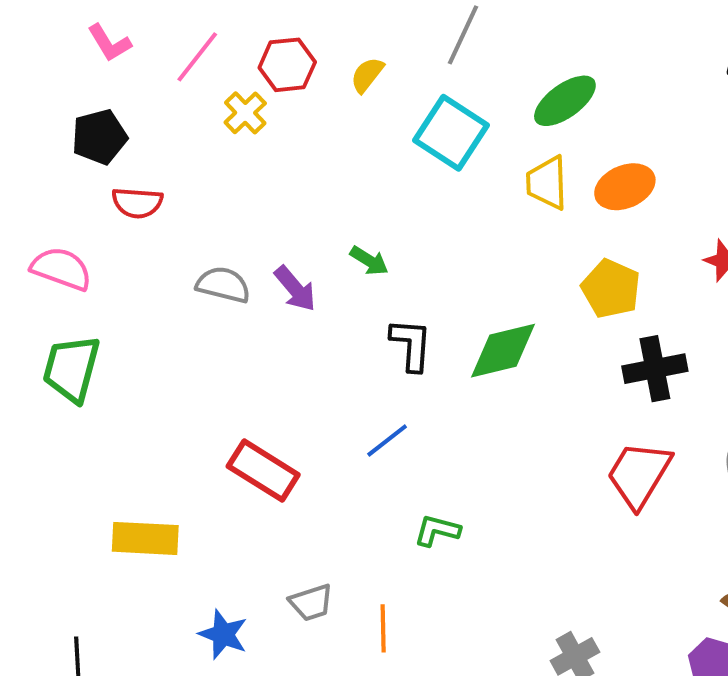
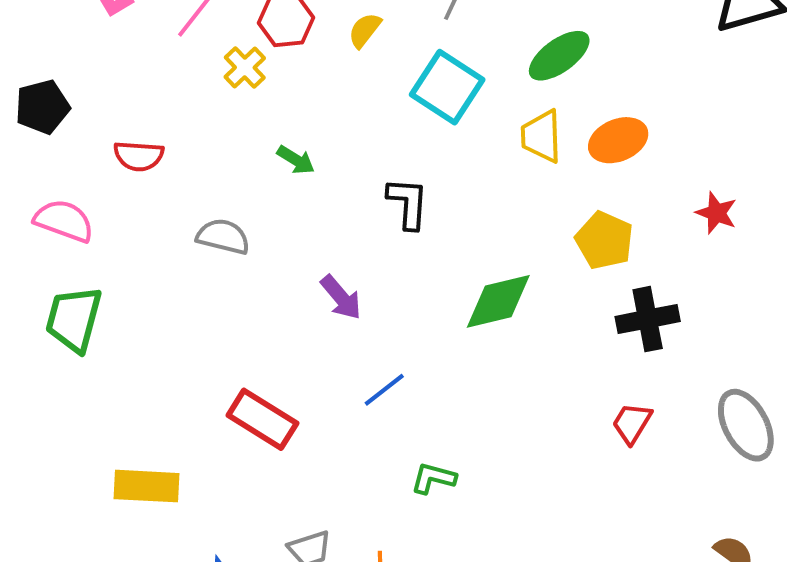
black pentagon: (99, 137) -> (42, 107), moved
green arrow: (369, 261) -> (296, 160), moved
purple arrow: (295, 289) -> (341, 297), moved
black L-shape: (411, 345) -> (408, 203), moved
red trapezoid: (639, 475) -> (632, 423), size x0.6

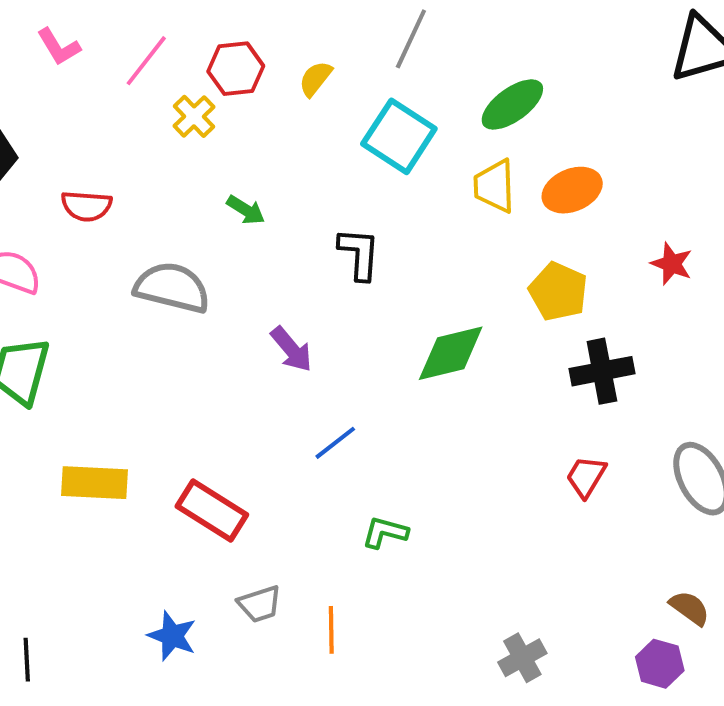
gray semicircle: (223, 236) -> (172, 288), size x1.4
red rectangle: (262, 419) -> (212, 510), moved
yellow rectangle: (146, 486) -> (94, 483), moved

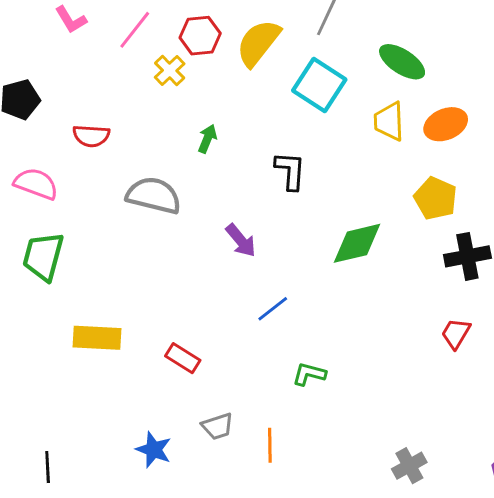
yellow semicircle: (315, 79) -> (258, 43), size x1.8
green ellipse: (512, 104) -> (402, 62), turned 69
green arrow: (246, 210) -> (207, 139), turned -100
red rectangle: (212, 510) -> (183, 358), size x0.7

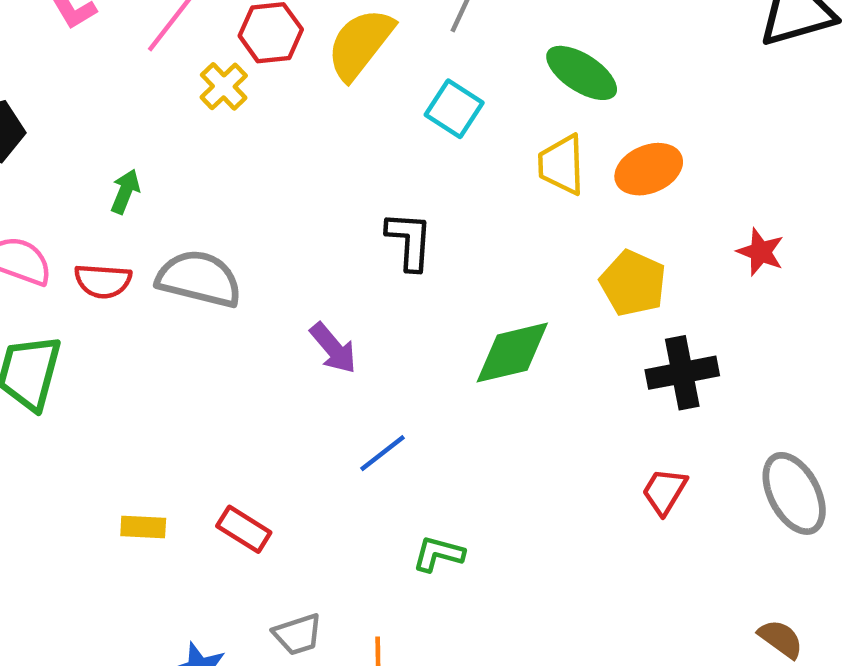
cyan square: (319, 85) -> (454, 109), size x0.7
red semicircle: (91, 136) -> (103, 281), moved
green arrow: (207, 139) -> (125, 191), moved
yellow rectangle: (97, 338) -> (143, 527), moved, size x0.6

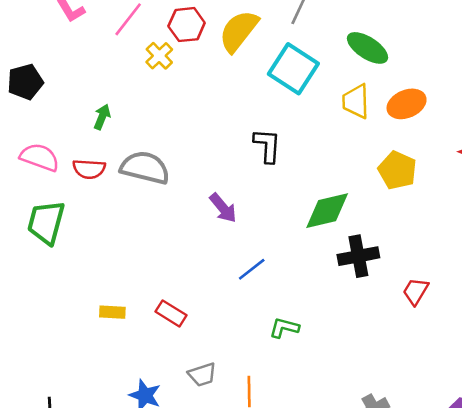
cyan square: (454, 109) -> (293, 69), size x1.5
black cross: (682, 373) -> (358, 256), moved

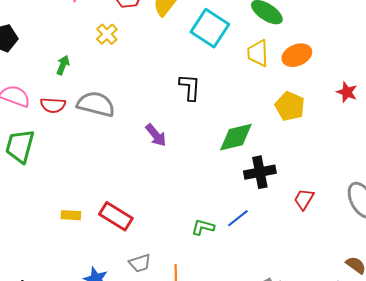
yellow cross: (159, 56) -> (107, 34), moved
blue line: (252, 269) -> (238, 218), moved
red rectangle: (171, 313) -> (116, 216), size x1.4

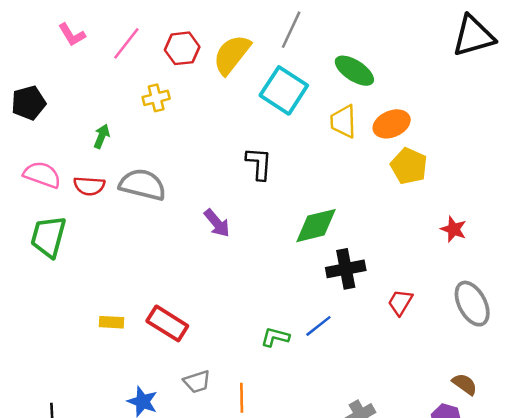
yellow cross: (107, 34) -> (156, 98), turned 30
red star: (347, 92) -> (454, 229), moved
yellow pentagon: (290, 106) -> (409, 166), moved

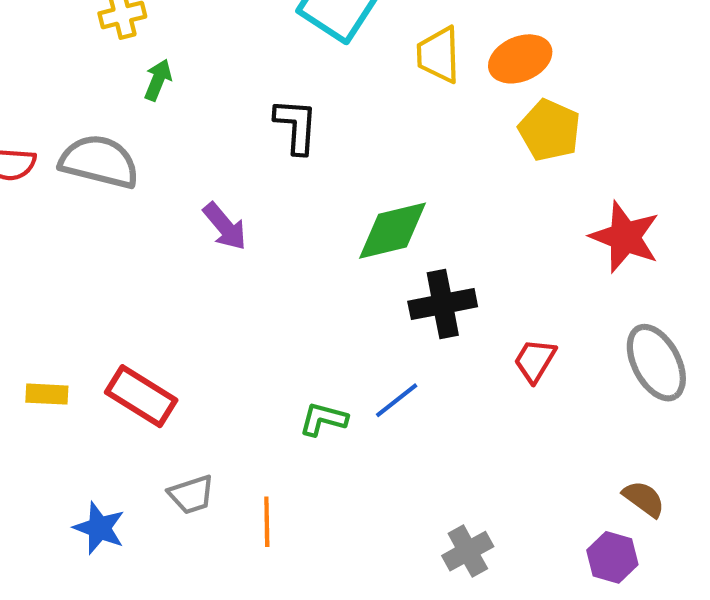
green arrow: (102, 136) -> (158, 80), moved
red star: (454, 229) -> (625, 237), size x1.6

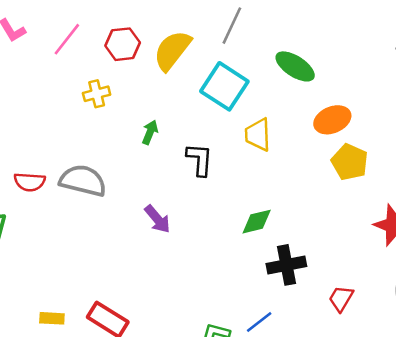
yellow trapezoid: (439, 55) -> (258, 135), moved
green arrow: (158, 80) -> (150, 132), moved
green diamond: (392, 231) -> (257, 222), size x0.7

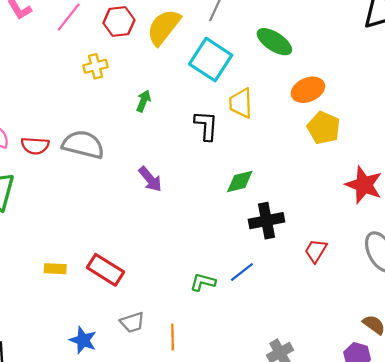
black L-shape: (200, 160) -> (206, 126), moved

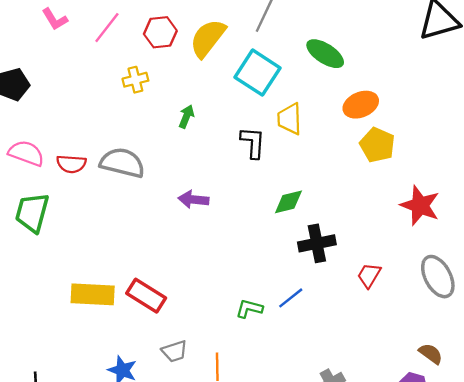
purple arrow: (150, 179) -> (194, 199), turned 136
yellow rectangle: (55, 269) -> (93, 294), size x1.8

